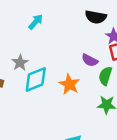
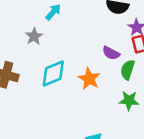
gray star: (20, 63) -> (34, 36), moved

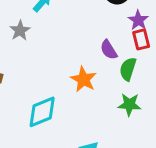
purple semicircle: (111, 53) -> (109, 50), turned 30
cyan diamond: (53, 74) -> (42, 112), moved

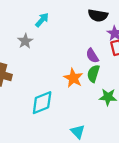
green semicircle: (128, 69) -> (93, 74), moved

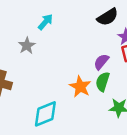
black semicircle: (98, 15) -> (108, 17), turned -42
purple semicircle: (92, 56) -> (101, 62), turned 72

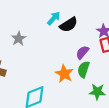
black semicircle: (108, 17) -> (69, 25), moved
cyan arrow: (45, 22) -> (54, 18), moved

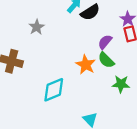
green semicircle: (83, 69) -> (106, 60), turned -63

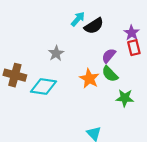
gray star: (37, 27) -> (56, 53), moved
cyan diamond: (54, 90) -> (43, 87), moved, turned 30

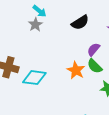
cyan arrow: (78, 19) -> (40, 11), moved, turned 88
gray star: (56, 53) -> (35, 25), moved

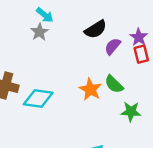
purple semicircle: (94, 50) -> (113, 46), moved

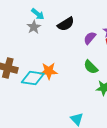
black semicircle: (96, 29) -> (66, 24), moved
orange star: (90, 89) -> (49, 71), moved, turned -30

